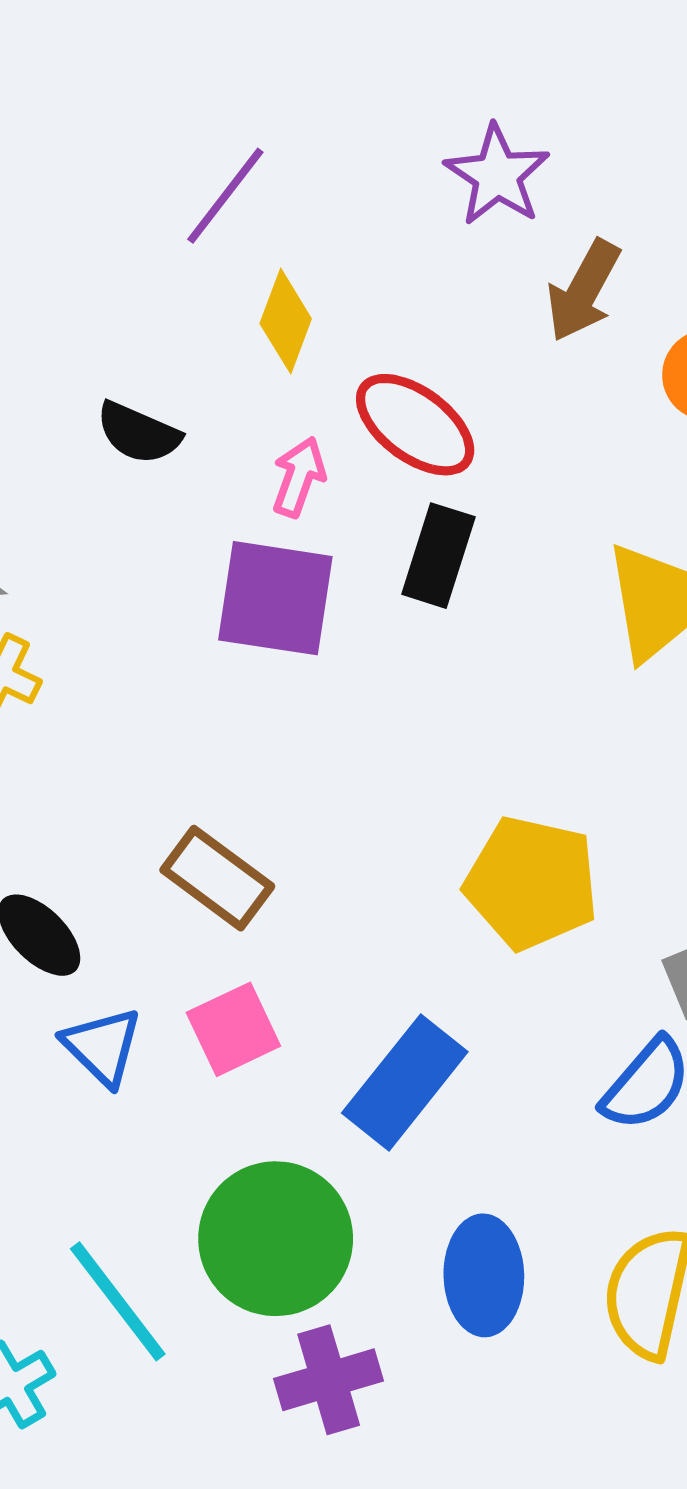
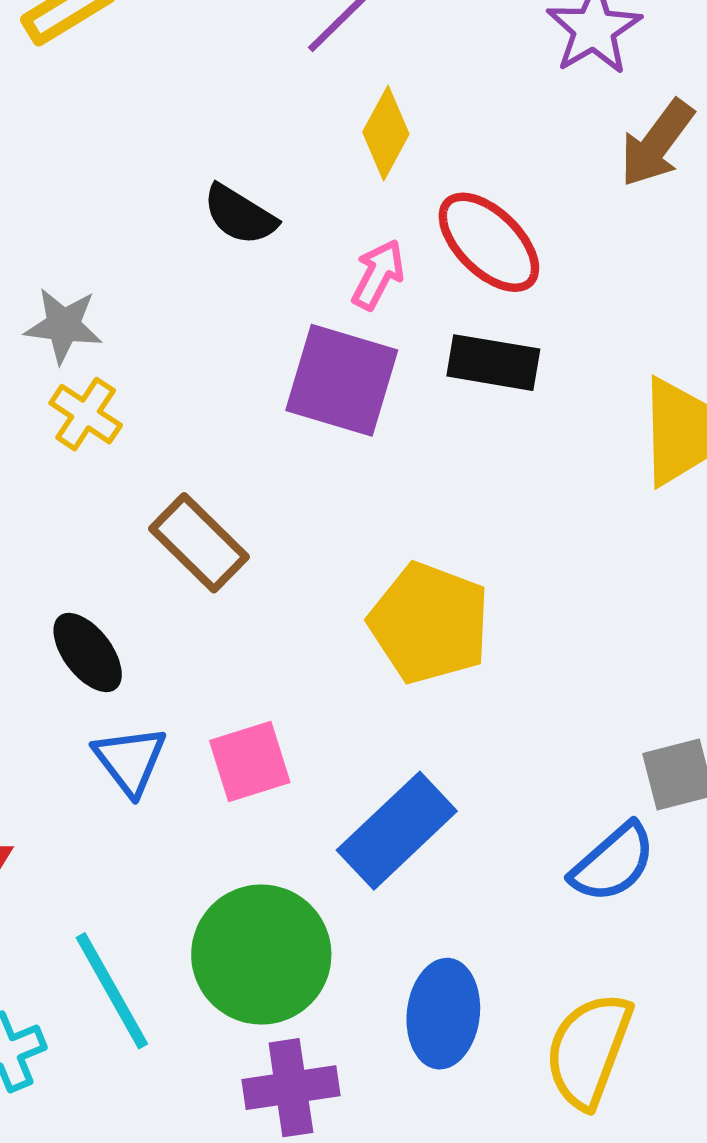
black rectangle: (438, 556) -> (493, 363), turned 74
brown rectangle: (217, 878) -> (199, 543), moved
yellow pentagon: (531, 883) -> (429, 623), moved

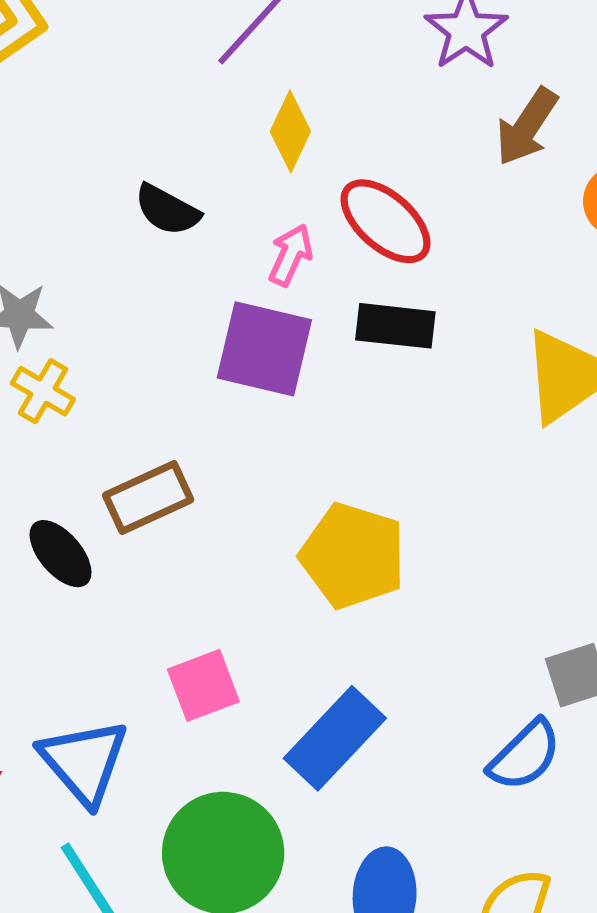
brown rectangle: (199, 543) -> (148, 498), turned -66
black ellipse: (88, 653) -> (61, 554), moved
blue triangle: (130, 760) -> (84, 762), moved, size x1.4

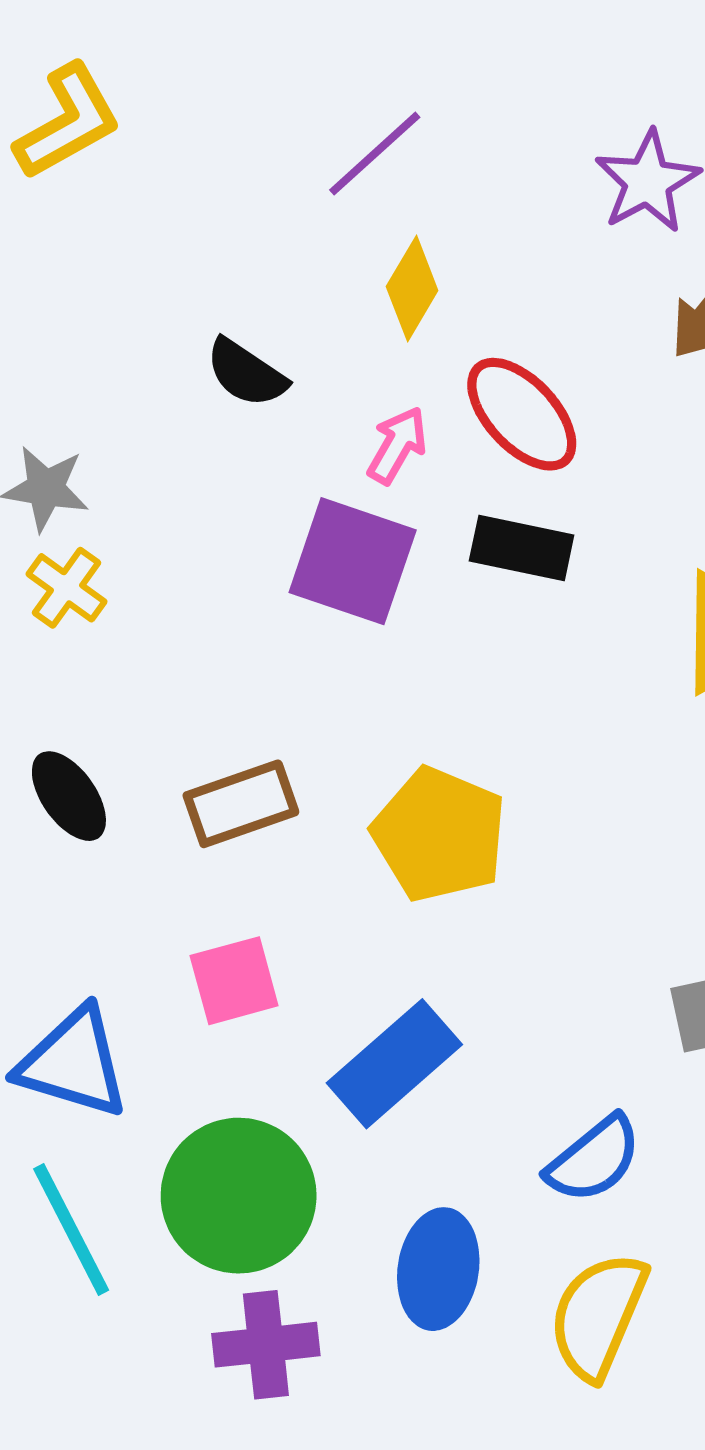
brown rectangle: (148, 498) -> (241, 804), moved
blue semicircle: (525, 755) -> (594, 1159), moved
blue triangle: (84, 762) -> (73, 1063), turned -38

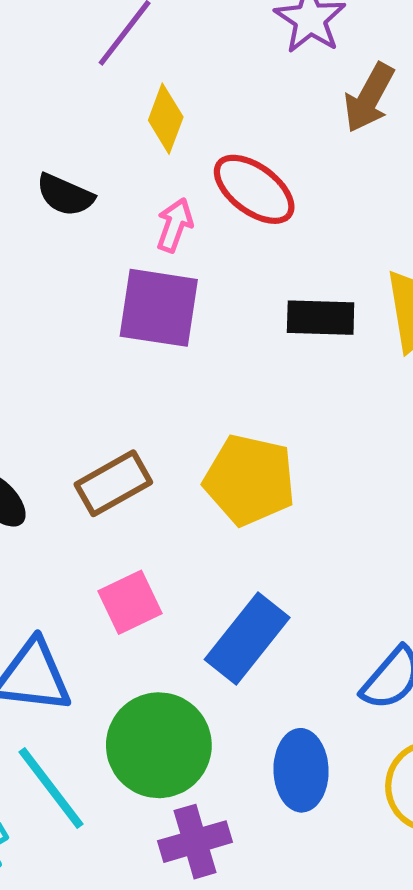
black rectangle: (522, 548) -> (321, 318), moved

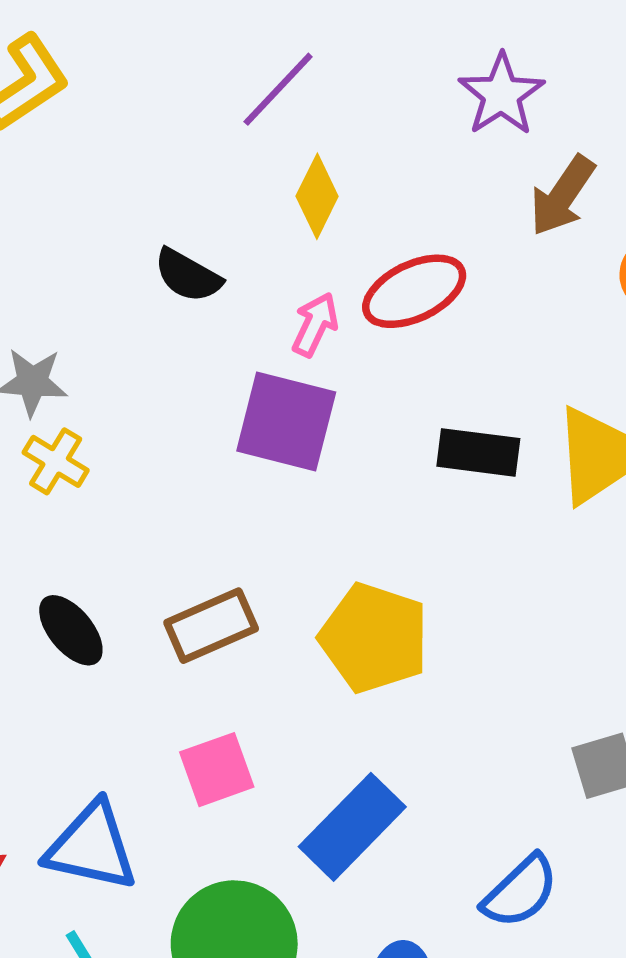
red ellipse: (254, 189) -> (414, 291), turned -68

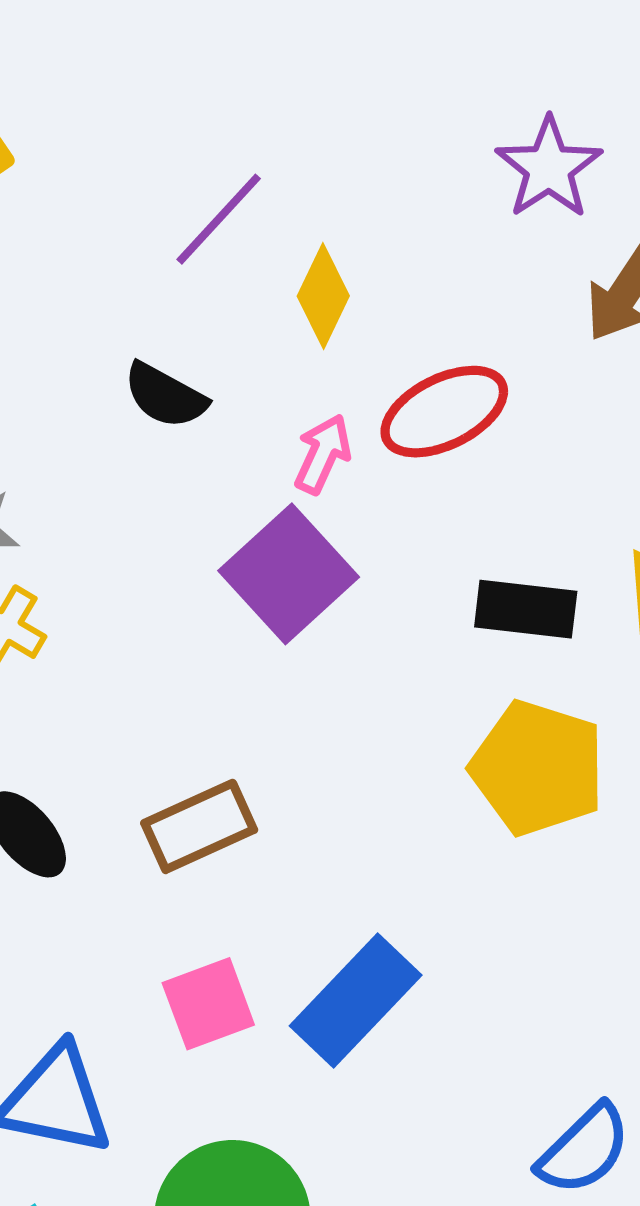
purple line: (278, 89) -> (219, 219), moved
purple square: (286, 422) -> (289, 574), turned 34
yellow pentagon: (374, 638) -> (538, 768), moved
blue rectangle: (352, 827) -> (356, 1001), moved

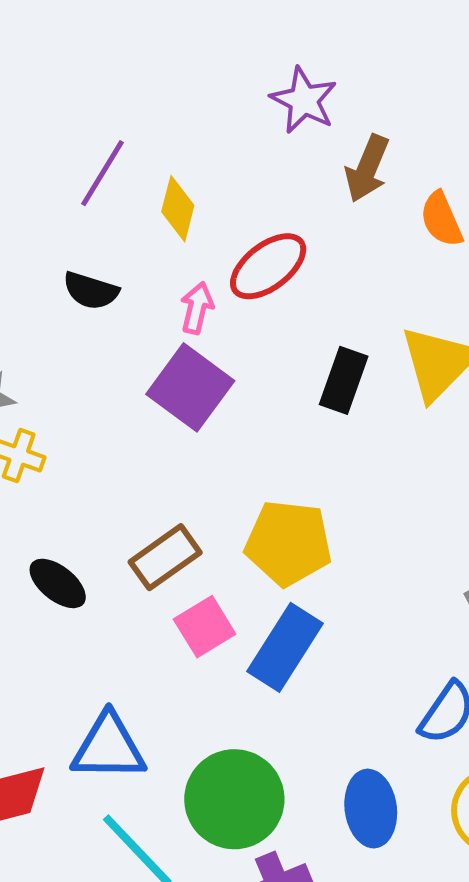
black rectangle: (526, 609) -> (344, 380), turned -66
yellow pentagon: (538, 768) -> (288, 543), moved
pink square: (208, 1004) -> (205, 627), moved

